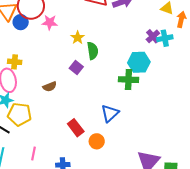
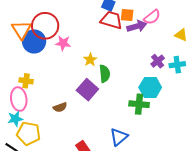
blue circle: (21, 22) -> (34, 42), size x1.5
purple cross: (153, 36) -> (158, 61), moved
purple square: (76, 68) -> (87, 90), size x1.5

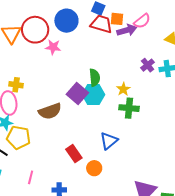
blue circle: (34, 42) -> (66, 21), moved
yellow star: (90, 60) -> (123, 89), moved
cyan hexagon: (150, 87) -> (93, 95), moved
brown semicircle: (60, 107) -> (50, 111), size x1.6

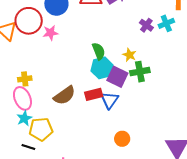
purple square: (77, 94) -> (117, 77), moved
blue triangle: (109, 141) -> (110, 100), moved
red rectangle: (74, 154) -> (94, 94), moved, turned -54

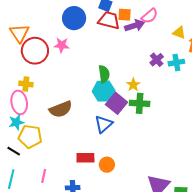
red circle: (29, 21) -> (35, 51), moved
red rectangle: (94, 94) -> (85, 158), moved

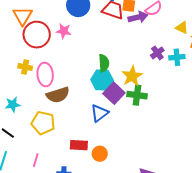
yellow star: (133, 85) -> (132, 76), size x1.5
pink ellipse: (19, 102) -> (45, 75), moved
yellow pentagon: (30, 137) -> (43, 123), moved

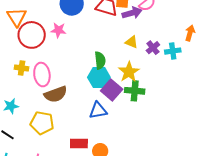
yellow triangle: (182, 28) -> (131, 42), moved
blue triangle: (99, 113) -> (98, 111), turned 30

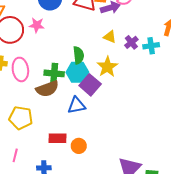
green cross: (135, 91) -> (54, 73), moved
brown semicircle: (56, 94) -> (47, 89), moved

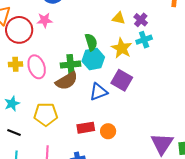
cyan cross: (151, 46) -> (144, 40), moved
purple square: (90, 85) -> (122, 80), moved

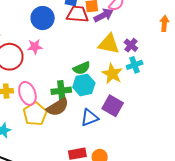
yellow triangle: (119, 18) -> (109, 44), size x1.6
green semicircle: (91, 42) -> (82, 68), turned 84
yellow pentagon: (46, 114) -> (35, 114), moved, turned -30

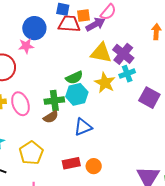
purple cross: (131, 45) -> (123, 54), size x1.5
pink star: (35, 47) -> (26, 46), moved
purple square: (113, 106) -> (149, 98), moved
brown semicircle: (58, 107) -> (51, 117), size x0.7
yellow pentagon: (35, 114) -> (31, 153), moved

